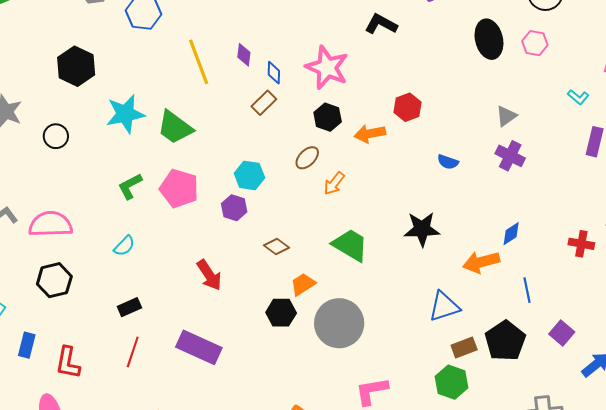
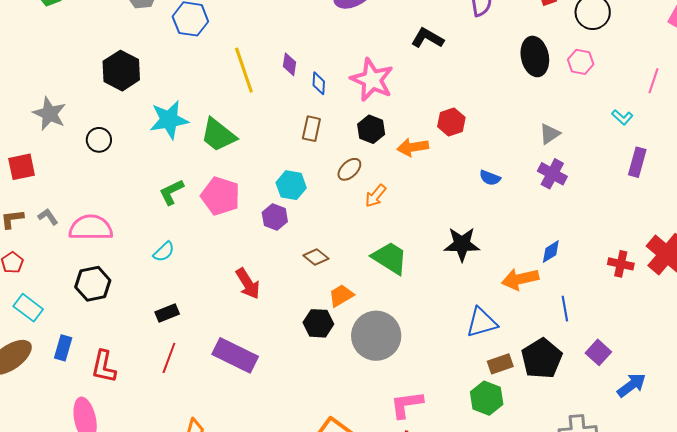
brown rectangle: (264, 103) -> (311, 129), moved, turned -35

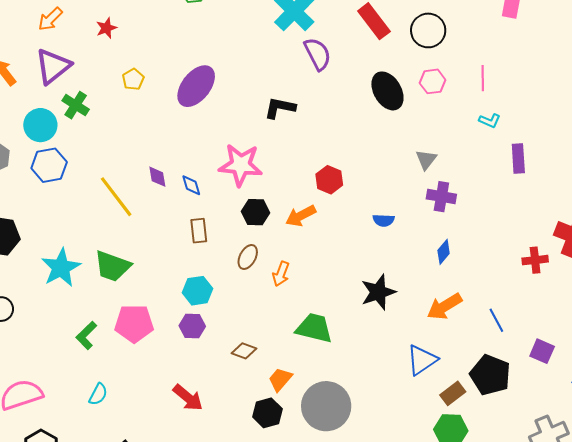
pink line: (653, 81) -> (483, 78), moved
blue diamond: (551, 252) -> (444, 252), moved

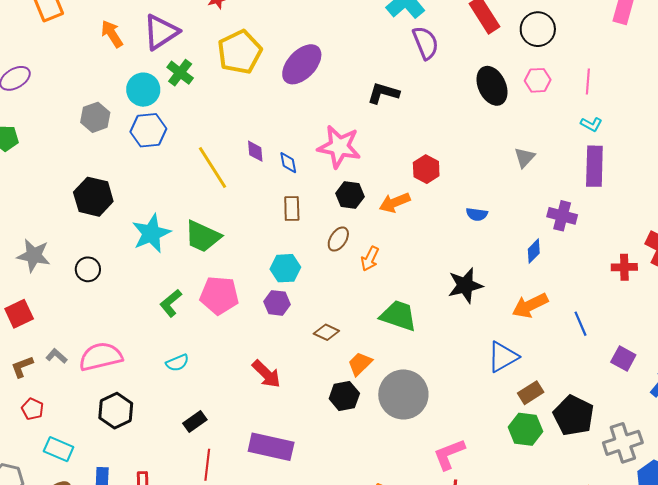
yellow pentagon: (133, 79) -> (240, 52), size x2.0
purple rectangle: (518, 158) -> (594, 166), moved, size x1.4
purple cross: (441, 197) -> (562, 216), moved
black pentagon: (490, 375) -> (574, 416), moved
cyan semicircle: (98, 394) -> (177, 363), turned 35

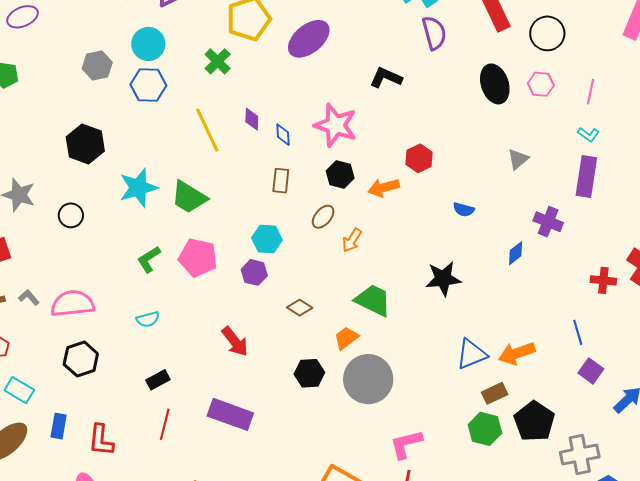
green cross: (180, 73) -> (218, 61), moved
orange arrow: (530, 306) -> (517, 353), moved
blue line: (581, 324) -> (578, 332), moved
orange trapezoid: (360, 364) -> (346, 338), moved

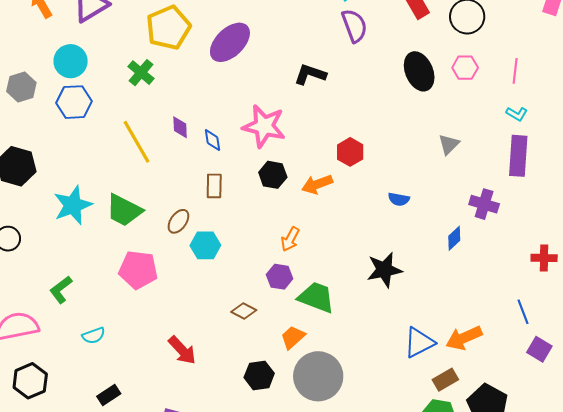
brown ellipse: (323, 217) -> (178, 221), moved
green L-shape: (149, 259) -> (61, 290), moved
purple hexagon: (254, 272) -> (280, 277), moved

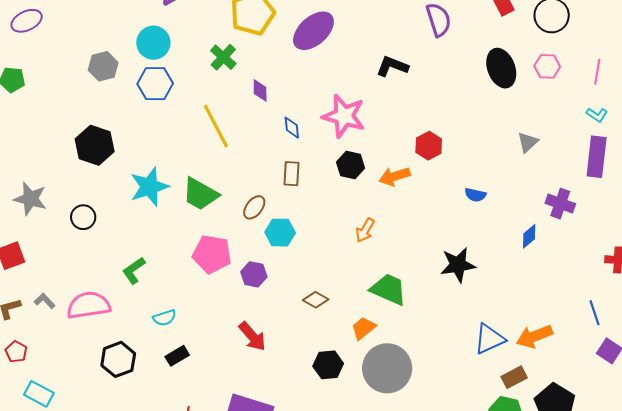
purple diamond: (180, 127) -> (260, 90), moved
purple hexagon: (280, 277) -> (254, 274), moved
black hexagon: (30, 381) -> (118, 359), moved
black rectangle: (109, 395) -> (177, 356), moved

